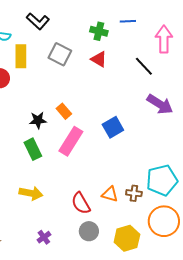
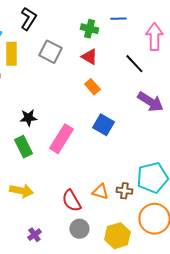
black L-shape: (38, 21) -> (28, 19), turned -100
orange rectangle: (64, 111) -> (92, 87), moved
blue square: (113, 127) -> (103, 125), turned -30

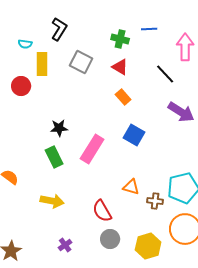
orange triangle: (100, 192) -> (131, 187), moved

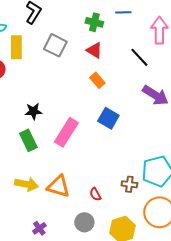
orange triangle: (131, 187) -> (58, 186), moved, size x1.4
red semicircle: (102, 211) -> (95, 194), moved, size x0.6

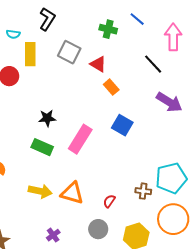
blue line: (123, 12) -> (137, 19), turned 42
red triangle: (94, 50) -> (98, 64), moved
green rectangle: (28, 140) -> (42, 147), turned -40
red semicircle: (95, 194) -> (109, 201), turned 64

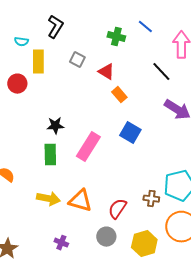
gray square: (69, 52) -> (77, 60), size x0.7
green rectangle: (42, 147) -> (50, 155), turned 65
red semicircle: (109, 201) -> (117, 209), size x1.5
purple cross: (53, 235) -> (61, 243), turned -32

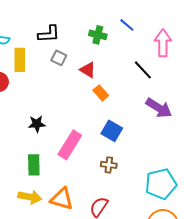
black L-shape: (55, 27) -> (49, 34), moved, turned 55
green rectangle: (50, 155) -> (34, 165), moved
brown cross: (151, 199) -> (109, 165), moved

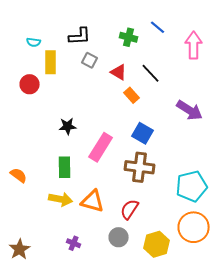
black line: (143, 70) -> (151, 73), moved
brown cross: (109, 165) -> (140, 167), size x1.8

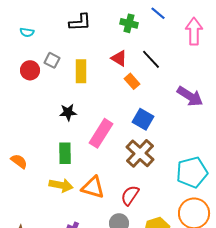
cyan semicircle: (34, 42) -> (27, 32), moved
gray square: (90, 60) -> (52, 60), moved
yellow rectangle: (51, 62) -> (81, 71), moved
brown cross: (140, 167) -> (140, 153), turned 36

